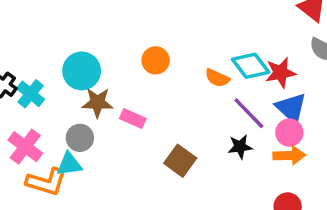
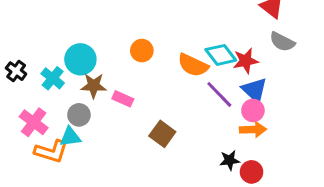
orange semicircle: (217, 78) -> (193, 65), size x1.5
cyan cross: (31, 94) -> (53, 78), moved
black star: (240, 147) -> (230, 160), moved

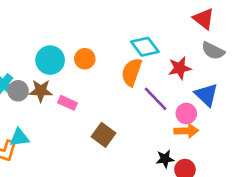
cyan diamond: (221, 55) -> (145, 47), moved
cyan circle: (80, 59) -> (50, 60), moved
orange semicircle: (193, 65) -> (132, 72), turned 84
blue triangle: (254, 90) -> (206, 95), moved
gray circle: (79, 115) -> (18, 91), moved

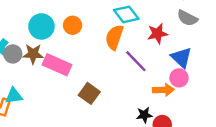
pink rectangle: (67, 103) -> (57, 65), size x1.6
pink circle: (186, 113) -> (179, 78), moved

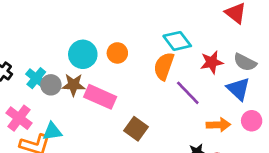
gray semicircle: (187, 18) -> (245, 62), moved
pink circle: (179, 78) -> (252, 121), moved

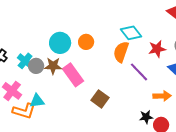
pink rectangle: (100, 97) -> (73, 75), turned 30

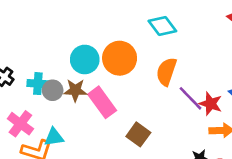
cyan diamond: (131, 33) -> (162, 26), moved
orange circle: (86, 42) -> (120, 58), size x1.6
red star: (157, 49) -> (211, 104), moved, turned 30
cyan cross: (25, 61) -> (38, 84), turned -35

